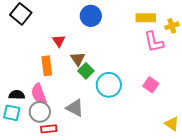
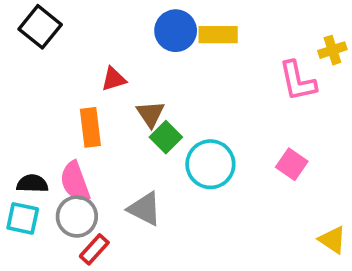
yellow rectangle: (146, 18) -> (218, 35), moved
red triangle: (59, 41) -> (114, 79), turned 48
red rectangle: (49, 129) -> (94, 249), turned -42

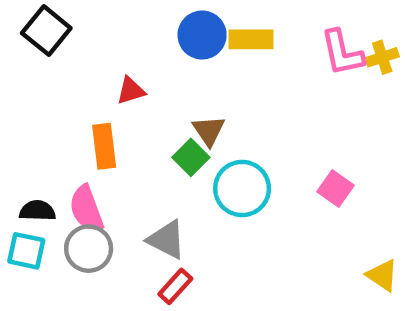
pink L-shape: (298, 81) -> (342, 53), moved
brown triangle: (150, 114) -> (209, 131), moved
red rectangle: (94, 249) -> (175, 286), moved

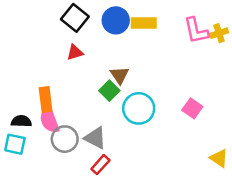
black square: (46, 31) -> (75, 18), moved
orange rectangle: (104, 146) -> (46, 100), moved
gray circle: (89, 249) -> (65, 139), moved

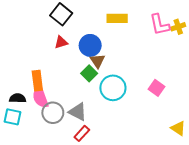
blue circle: (116, 20) -> (90, 45), moved

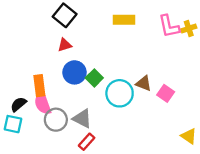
blue circle: (90, 45) -> (75, 72), moved
brown triangle: (97, 61) -> (144, 83), moved, turned -35
black semicircle: (18, 98) -> (18, 104), turned -42

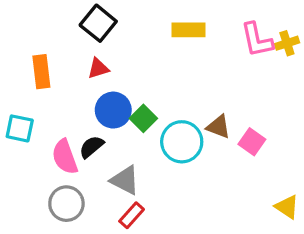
orange rectangle: (39, 86) -> (41, 72), moved
black semicircle: (18, 104) -> (92, 147), moved
gray circle: (56, 120) -> (66, 204), moved
cyan square: (13, 124) -> (20, 128), moved

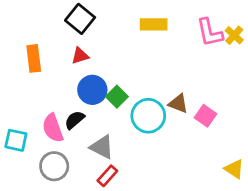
yellow cross: (287, 43) -> (234, 35), turned -30
cyan square: (20, 128) -> (16, 140), moved

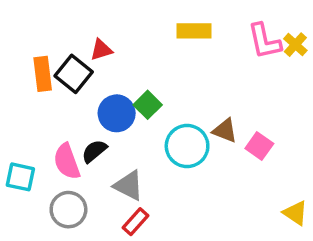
black square: (80, 19) -> (74, 74), moved
red triangle: (80, 56) -> (101, 50), moved
green square: (117, 97) -> (148, 105), moved

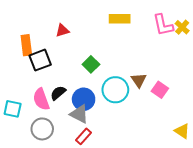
black square: (74, 74) -> (40, 60), moved, turned 30
blue circle: (117, 113) -> (84, 99), moved
brown triangle: (225, 131) -> (139, 80), turned 35

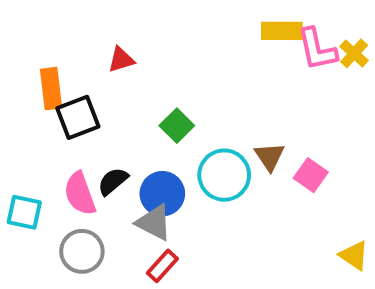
yellow rectangle: (120, 19) -> (282, 31), moved

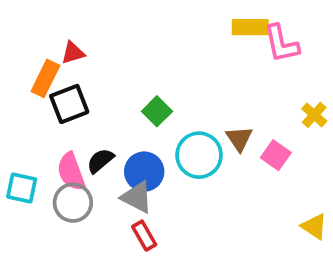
yellow cross: (354, 53) -> (314, 115), moved
red triangle: (121, 60) -> (73, 53), moved
orange rectangle: (51, 89) -> (45, 78), turned 33
gray circle: (82, 251) -> (73, 203), moved
red rectangle: (162, 266) -> (144, 236), turned -72

